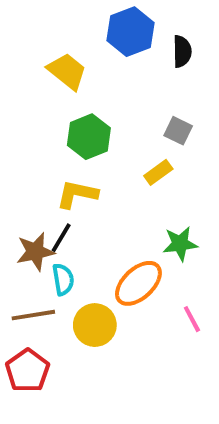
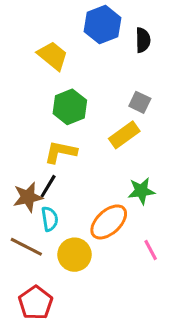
yellow rectangle: (158, 172) -> (124, 135), size x1.4
brown line: (33, 315) -> (26, 247), turned 36
red pentagon: (27, 371) -> (36, 303), moved

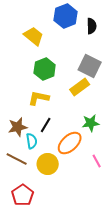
gray square: (140, 102) -> (90, 66), size x1.6
black line: (48, 186) -> (46, 125), moved

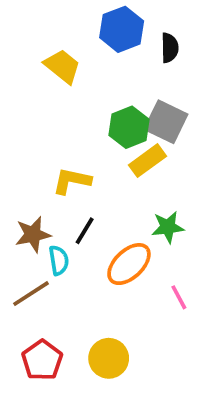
green hexagon: (45, 69) -> (129, 127), moved
brown line: (17, 159) -> (31, 294), turned -60
yellow circle: (48, 164) -> (109, 358), moved

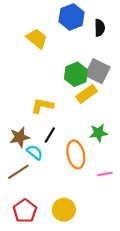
cyan semicircle: (59, 260) -> (35, 152), turned -42
orange ellipse: (129, 264) -> (76, 154), turned -60
pink line: (179, 297) -> (105, 174), turned -72

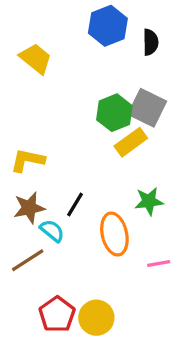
yellow trapezoid: (37, 39) -> (36, 59), moved
yellow L-shape: (42, 106) -> (28, 160), moved
red pentagon: (25, 211) -> (57, 314), moved

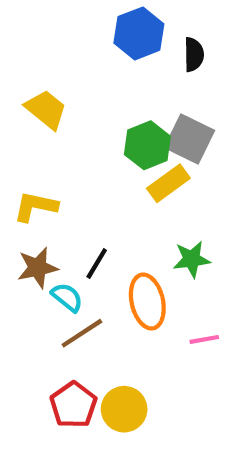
yellow trapezoid: (36, 59) -> (46, 109), moved
brown line: (28, 260) -> (82, 333), moved

